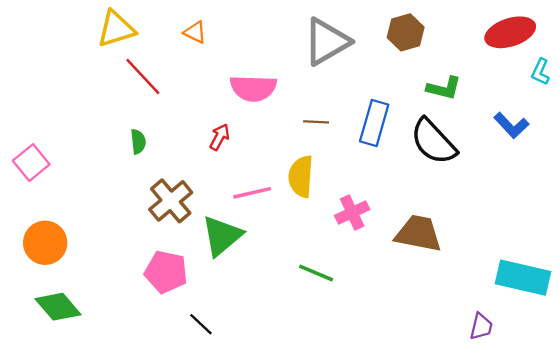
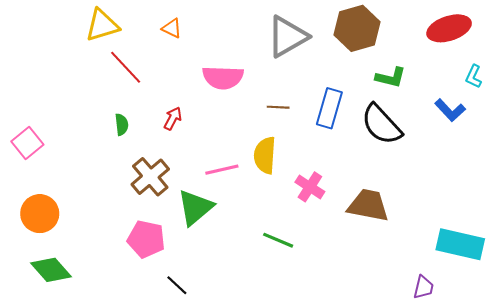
brown hexagon: (406, 32) -> (357, 28), size x1.4
cyan L-shape: (540, 72) -> (474, 76), moved
red arrow: (220, 137) -> (173, 118), moved
pink cross: (352, 213) -> (310, 187), turned -32

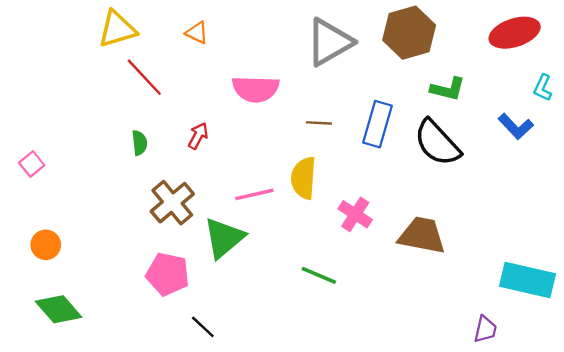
pink square: (27, 143) -> (32, 164), size x0.7
orange circle: (40, 214) -> (46, 245), size x0.7

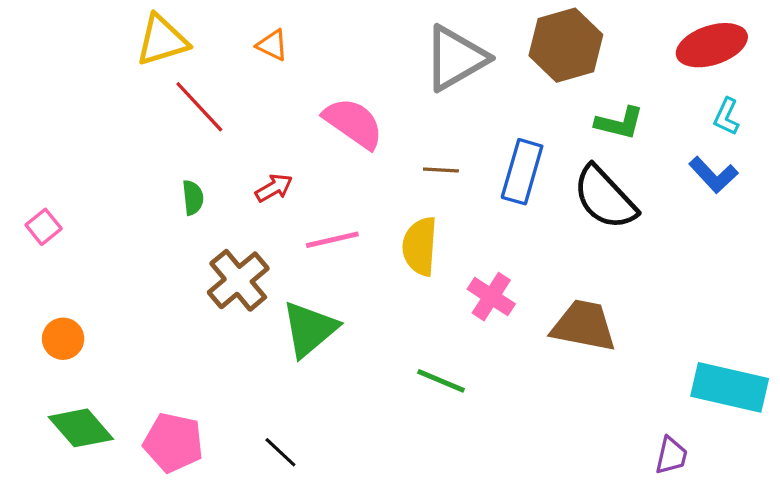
cyan L-shape: (543, 88) -> (726, 117), moved
pink semicircle: (256, 89) -> (353, 123), turned -147
red arrow: (198, 136) -> (274, 188), turned 32
pink line: (254, 194) -> (332, 240), moved
pink pentagon: (168, 274) -> (173, 443), moved

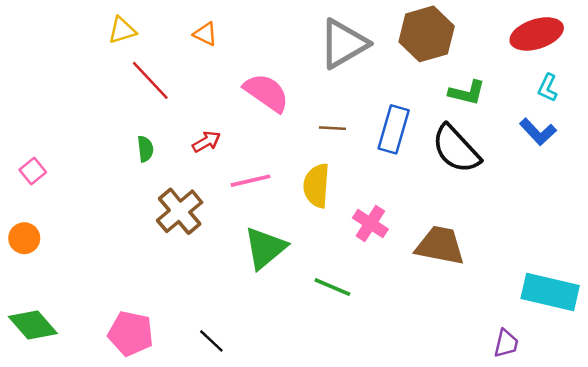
yellow triangle: (162, 40) -> (122, 30), size x0.7
green triangle: (310, 329) -> (265, 248), moved
orange circle: (63, 339) -> (24, 238), moved
green diamond: (81, 428) -> (33, 325), moved

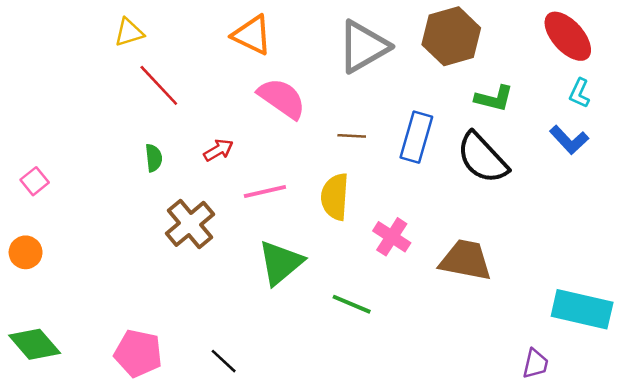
orange triangle: (205, 34) -> (252, 35), moved, size x1.6
red ellipse: (537, 34) -> (568, 36), turned 66

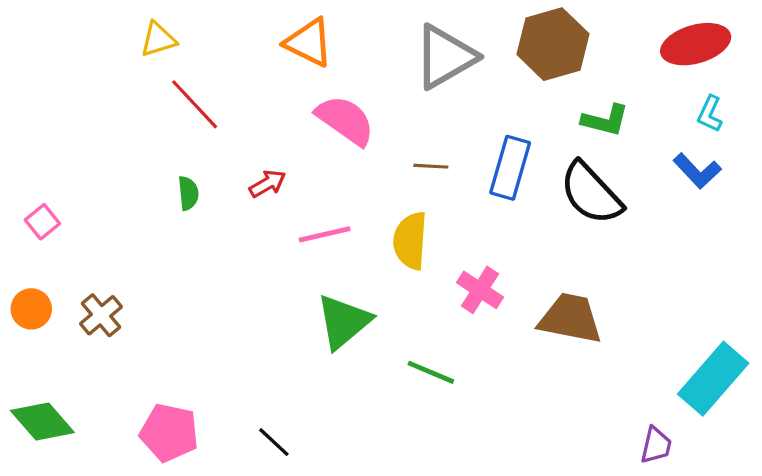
red ellipse: (568, 36) -> (696, 44), turned -64
brown cross: (190, 224) -> (101, 315), moved, size x0.7
cyan rectangle: (582, 309) -> (713, 379), turned -62

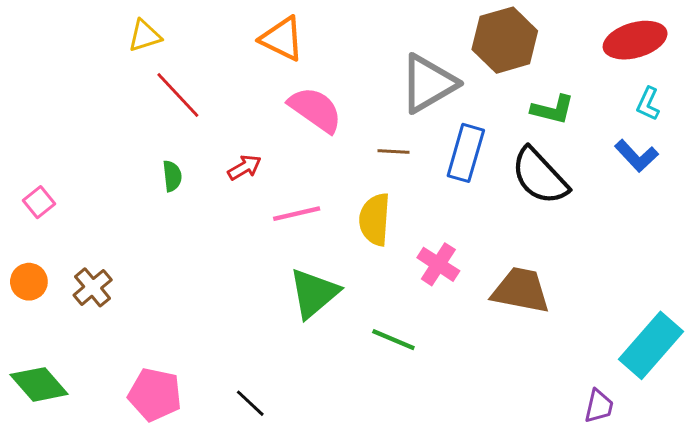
gray triangle: (445, 57) -> (428, 83), moved

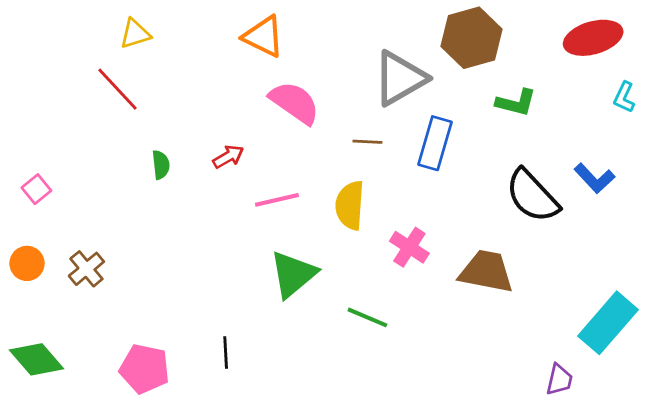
red line: (178, 95) -> (118, 89), moved
cyan L-shape: (648, 104) -> (624, 97), moved
blue L-shape: (636, 156) -> (594, 178), moved
black semicircle: (540, 176) -> (532, 196), moved
black line: (250, 403) -> (226, 353), moved, turned 44

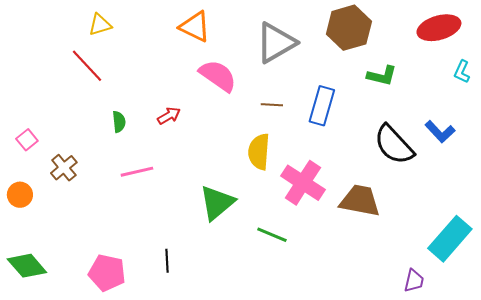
gray triangle: (400, 78) -> (276, 43), moved
pink line: (277, 200) -> (137, 172), moved
pink cross: (409, 247) -> (303, 183), size x1.5
brown cross: (86, 269) -> (64, 168), moved

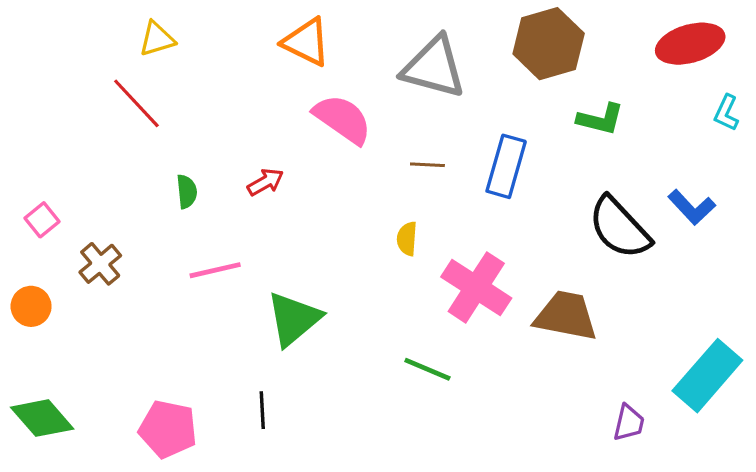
gray triangle: (276, 43) -> (434, 67), turned 45
yellow semicircle: (259, 152) -> (407, 239), size x0.6
green triangle: (217, 203) -> (294, 319), moved
purple trapezoid: (414, 281) -> (629, 423), moved

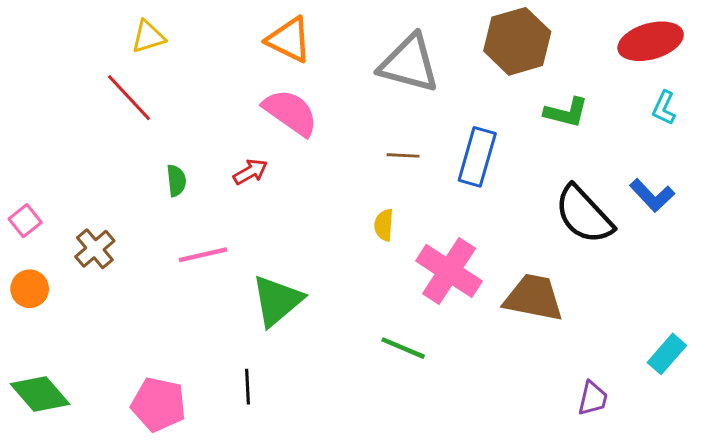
cyan L-shape: (726, 113) -> (664, 108), moved
pink semicircle: (342, 119) -> (290, 112), moved
pink square: (42, 220) -> (25, 221), moved
cyan rectangle: (707, 376) -> (667, 354), size x0.6

